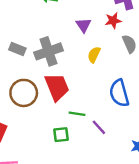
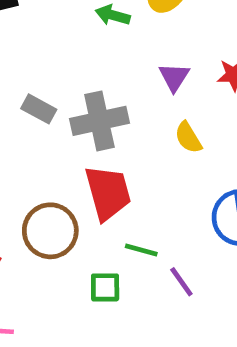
yellow semicircle: (94, 55) -> (188, 138), turned -63
brown circle: (24, 93) -> (50, 231), moved

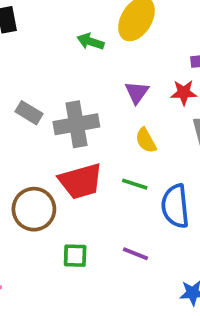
red trapezoid: (108, 193) -> (81, 181), turned 87
green line: (141, 250) -> (135, 184), moved
purple line: (181, 282) -> (135, 254), turned -35

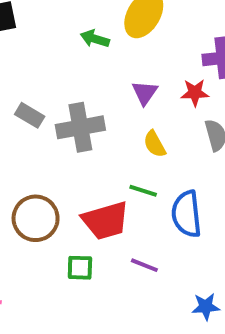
red trapezoid: (81, 181) -> (106, 221), moved

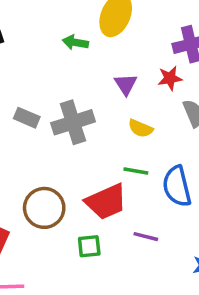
yellow semicircle: (155, 144) -> (141, 128), turned -30

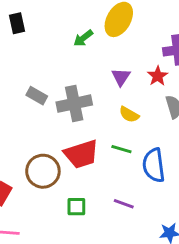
green arrow: (75, 42) -> (83, 38), turned -54
red star: (170, 78) -> (158, 76), turned -30
red trapezoid: (106, 202) -> (81, 154), moved

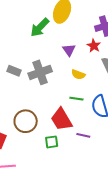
green arrow: (83, 38) -> (40, 27), size x1.5
red trapezoid: (81, 154) -> (61, 119), moved, turned 85

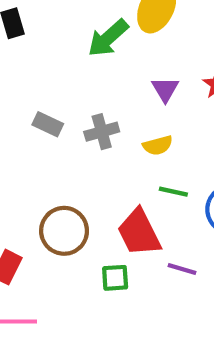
gray cross: (40, 72) -> (102, 132), size x0.7
yellow semicircle: (78, 75) -> (158, 145), moved, turned -40

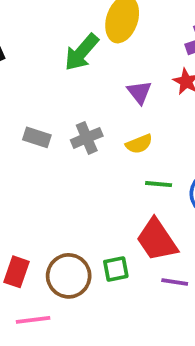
brown circle: (64, 231) -> (69, 276), moved
red trapezoid: (139, 233) -> (157, 240), moved
purple line: (182, 269) -> (175, 282), moved

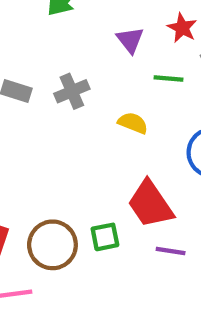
yellow semicircle: (139, 144) -> (133, 123), moved, turned -136
green line: (159, 184) -> (169, 78), moved

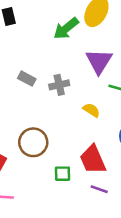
purple triangle: (130, 40) -> (99, 61), size x1.6
brown circle: (52, 245) -> (33, 142), moved

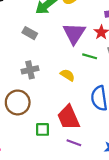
gray rectangle: (27, 79) -> (30, 33), moved
gray cross: (59, 85) -> (30, 70), moved

